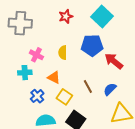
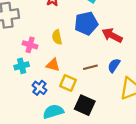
brown line: (88, 87) -> (90, 67), turned -64

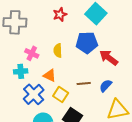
blue cross: (39, 88) -> (34, 94), size x1.5

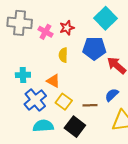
red star: (60, 14) -> (67, 28), moved
pink cross: (32, 53) -> (46, 32), moved
brown line: (84, 84) -> (90, 105), moved

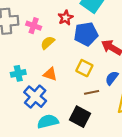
red star: (67, 28) -> (66, 18), moved
yellow semicircle: (63, 55) -> (48, 43), moved, turned 56
yellow square: (64, 102) -> (84, 68), moved

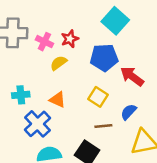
red star: (66, 18) -> (70, 39), moved

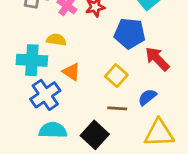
yellow semicircle: (59, 63) -> (56, 40), moved, turned 36
cyan cross: (21, 95) -> (32, 60), size x1.5

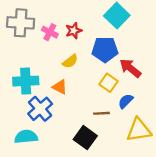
yellow semicircle: (56, 40) -> (70, 61), moved, turned 140
yellow square: (116, 76) -> (108, 83), moved
cyan semicircle: (53, 130) -> (26, 137), moved

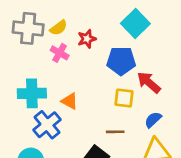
pink cross: (50, 32) -> (60, 53), moved
yellow semicircle: (70, 61) -> (59, 28), moved
yellow square: (108, 83) -> (124, 98), turned -30
blue semicircle: (126, 101) -> (153, 120), moved

